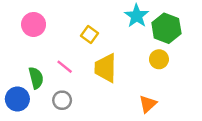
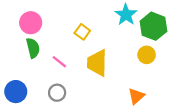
green semicircle: (36, 78) -> (33, 48), moved

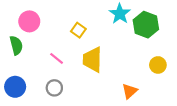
green semicircle: (33, 48) -> (16, 45), moved
yellow circle: (147, 55) -> (158, 65), moved

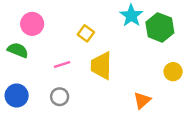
green semicircle: (16, 45) -> (18, 50), turned -54
pink line: (57, 58) -> (62, 64), turned -56

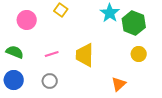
yellow square: (86, 33) -> (61, 10), moved
green semicircle: (18, 50) -> (15, 52), moved
yellow circle: (173, 72) -> (139, 54), moved

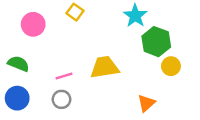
green hexagon: (134, 23) -> (156, 42), moved
pink line: (52, 54) -> (64, 76), moved
yellow trapezoid: (85, 55) -> (105, 67), turned 80

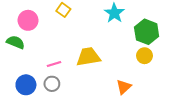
green hexagon: (156, 42) -> (147, 32), moved
green semicircle: (18, 64) -> (16, 42), moved
blue circle: (17, 98) -> (26, 85), moved

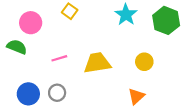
green hexagon: (147, 32) -> (166, 20), moved
yellow circle: (144, 56) -> (144, 62), moved
pink line: (54, 64) -> (59, 58), moved

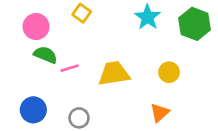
green semicircle: (17, 47) -> (45, 55), moved
gray circle: (57, 93) -> (79, 118), moved

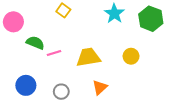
pink circle: (36, 27) -> (13, 22), moved
orange triangle: (160, 113) -> (100, 87), moved

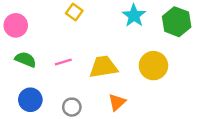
green semicircle: (35, 43) -> (25, 60), moved
yellow circle: (131, 56) -> (153, 66), size x1.5

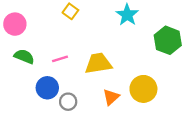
green hexagon: (177, 22) -> (168, 40), moved
yellow circle: (153, 66) -> (143, 89), moved
blue circle: (30, 100) -> (47, 88), moved

